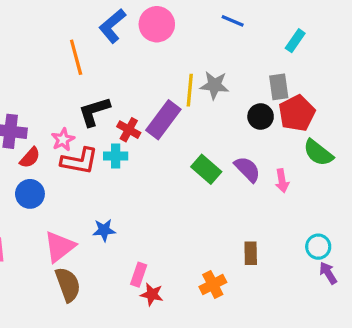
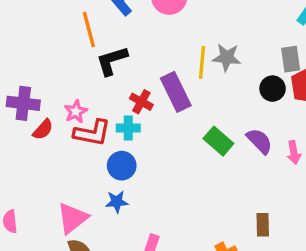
black L-shape: (94, 112) -> (112, 61), moved
purple rectangle: (163, 120) -> (176, 92), turned -63
blue circle: (30, 194) -> (122, 166), moved

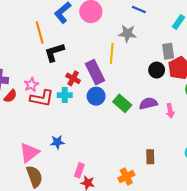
gray star: (227, 57) -> (127, 33), moved
purple semicircle: (259, 141) -> (148, 103), turned -60
blue circle: (122, 166) -> (96, 96), moved

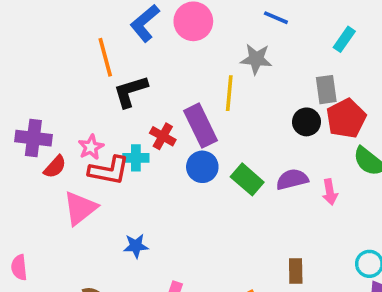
cyan cross: (65, 95) -> (136, 158), moved
pink triangle: (29, 153) -> (80, 208), moved

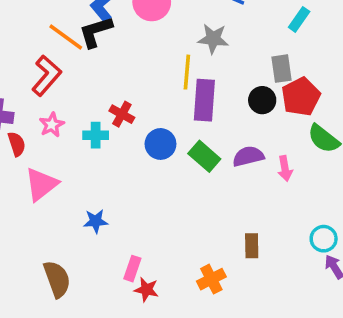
orange line: (105, 57) -> (66, 37), turned -39
black L-shape: (130, 91) -> (96, 32), moved
purple rectangle: (201, 126) -> (204, 100), moved, turned 30
red semicircle: (55, 167) -> (17, 144), turned -60
red L-shape: (109, 170) -> (46, 76), moved, turned -60

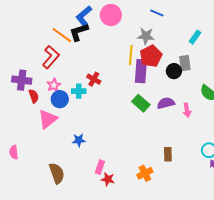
cyan rectangle: (299, 19) -> (195, 37), moved
gray rectangle: (282, 69) -> (185, 63), moved
red pentagon: (301, 97) -> (151, 56), moved
blue circle: (160, 144) -> (60, 99), moved

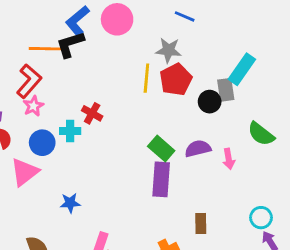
orange line: (62, 35) -> (45, 49), turned -35
cyan rectangle: (195, 37) -> (242, 69), moved, size x1.5
purple rectangle: (141, 71) -> (161, 179), moved
pink star: (54, 85) -> (33, 106), moved

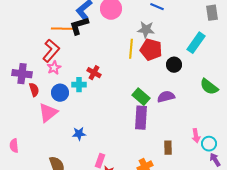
red pentagon: (176, 80) -> (151, 50), turned -30
gray rectangle: (226, 90) -> (212, 13), moved
pink arrow: (229, 159) -> (196, 136), moved

